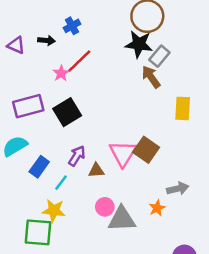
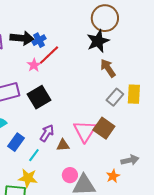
blue cross: (72, 26) -> (39, 40), moved
black arrow: (46, 40) -> (22, 38), size x1.6
black star: (139, 44) -> (98, 41), turned -30
gray rectangle: (159, 56) -> (115, 97), moved

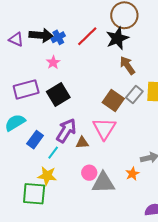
red line: (49, 55) -> (87, 36), moved
brown square: (104, 128) -> (113, 101), moved
purple arrow: (47, 133) -> (66, 131), size x1.4

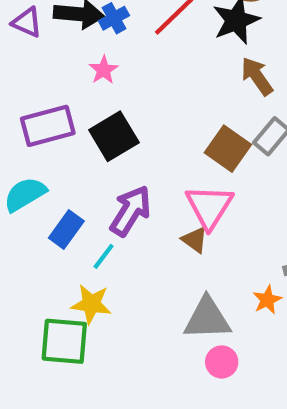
brown triangle: (82, 143) -> (195, 240), moved, turned 40
pink circle: (89, 173) -> (222, 362), moved

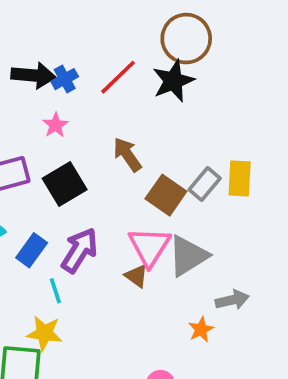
brown arrow: (257, 76) -> (127, 155), moved
blue rectangle: (66, 229) -> (32, 250), moved
cyan line: (104, 256) -> (55, 291), turned -55
gray triangle: (207, 318) -> (188, 256), moved, turned -30

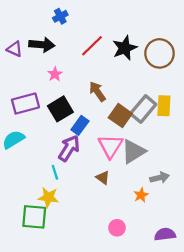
brown circle: (186, 39) -> (160, 53), moved
blue cross: (65, 79) -> (60, 16), moved
gray rectangle: (205, 184) -> (143, 109), size x1.4
blue rectangle: (32, 250) -> (80, 125), moved
brown triangle: (136, 276) -> (103, 178), moved

